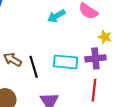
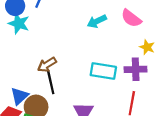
brown arrow: (13, 60) -> (47, 65), turned -66
black line: (34, 67) -> (51, 82), moved

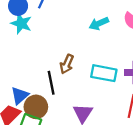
brown arrow: (47, 65) -> (67, 64), moved, turned -36

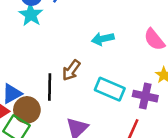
cyan arrow: (99, 24) -> (103, 39), moved

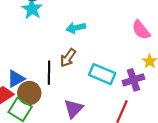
cyan arrow: (103, 39) -> (76, 28), moved
purple cross: (145, 96) -> (133, 80), turned -30

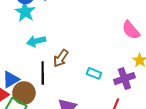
cyan arrow: (76, 28) -> (36, 41), moved
cyan rectangle: (102, 74) -> (94, 73), size x0.6

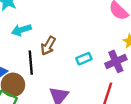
cyan rectangle: (94, 73) -> (84, 59), turned -40

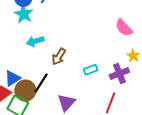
black line: (31, 63) -> (41, 83), moved, turned 35

